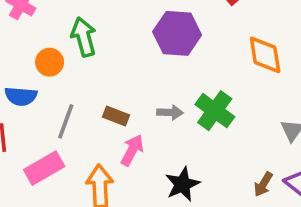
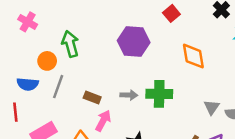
green cross: (215, 111) -> (159, 94), turned -35
gray line: (66, 121) -> (58, 87), moved

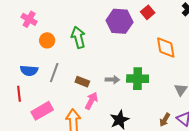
purple hexagon: (134, 41) -> (119, 21), moved
green arrow: (70, 44) -> (78, 37), moved
orange circle: (47, 61) -> (47, 40), moved

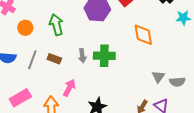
green cross: (138, 79) -> (104, 56), moved
gray arrow: (112, 80) -> (82, 56), moved, turned 80
brown rectangle: (82, 82) -> (54, 59), moved

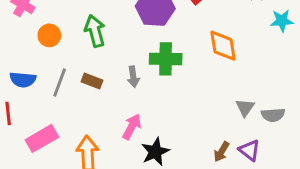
green cross: (104, 56) -> (166, 59), moved
pink arrow: (69, 88) -> (132, 127), moved

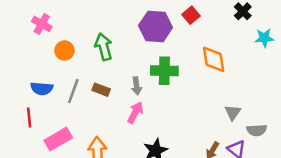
gray semicircle: (273, 115) -> (257, 130), moved
pink arrow: (132, 127) -> (135, 112), moved

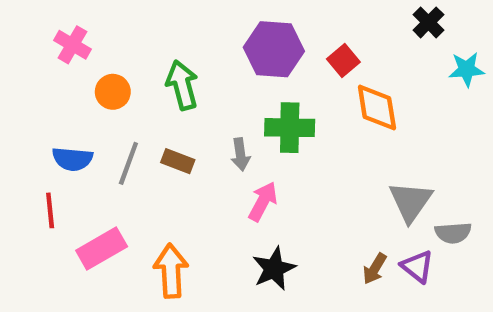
red square: (191, 15) -> (343, 60), moved
pink arrow: (135, 112) -> (263, 201), moved
gray triangle: (233, 112) -> (411, 201), size x1.5

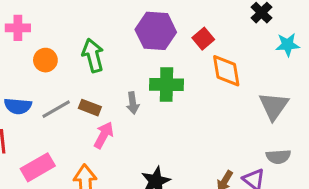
pink cross: (72, 45) -> (18, 28), turned -30
gray line: (128, 163) -> (56, 109), turned 40
pink arrow: (263, 201) -> (104, 135), moved
gray triangle: (411, 201) -> (274, 106), moved

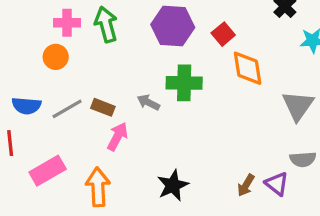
pink cross: (18, 28) -> (67, 23), moved
green arrow: (93, 55) -> (106, 24), moved
gray arrow: (133, 103) -> (148, 102), turned 125

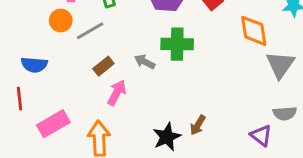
orange diamond: (248, 68) -> (254, 31), moved
brown rectangle: (103, 107) -> (103, 66), turned -60
gray line: (67, 109) -> (90, 31), moved
brown arrow: (246, 185) -> (198, 125), moved

